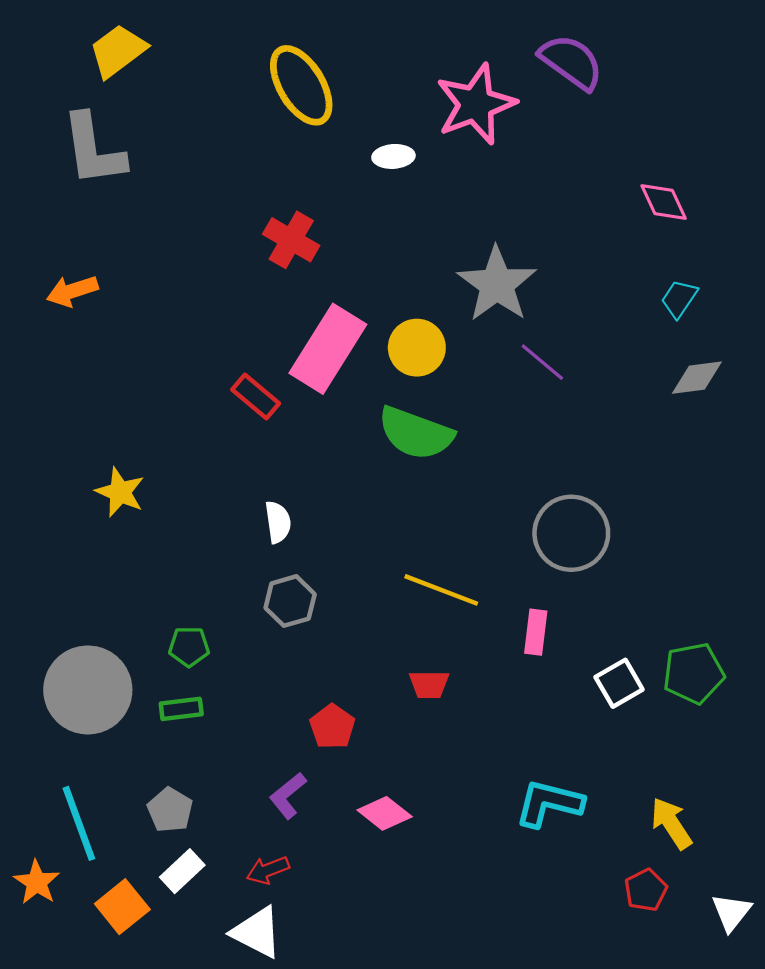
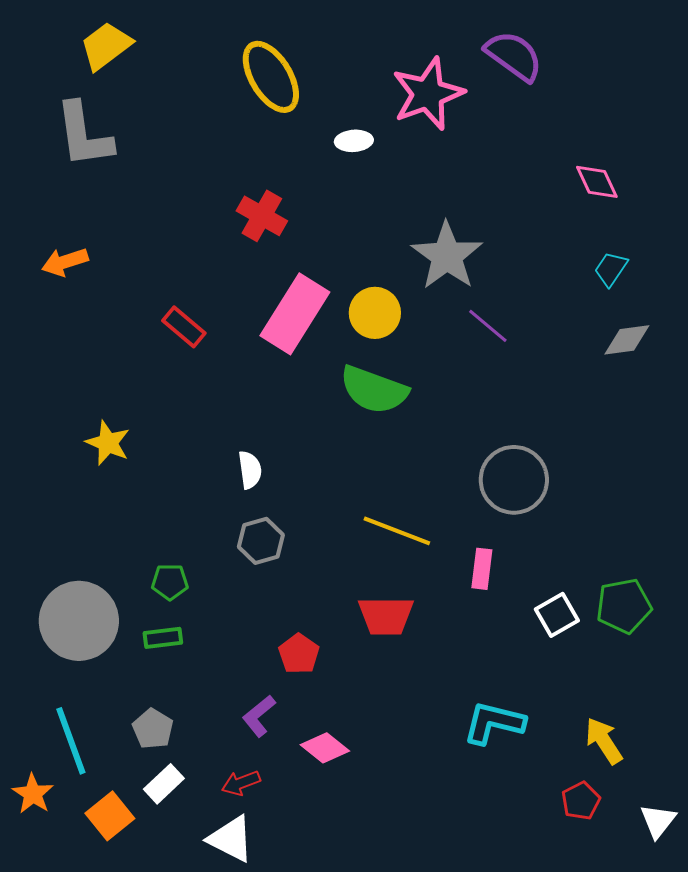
red rectangle: (256, 397) -> (184, 327), moved
red trapezoid: (429, 684) -> (386, 616), size x1.5
pink diamond: (385, 813) -> (325, 748), moved

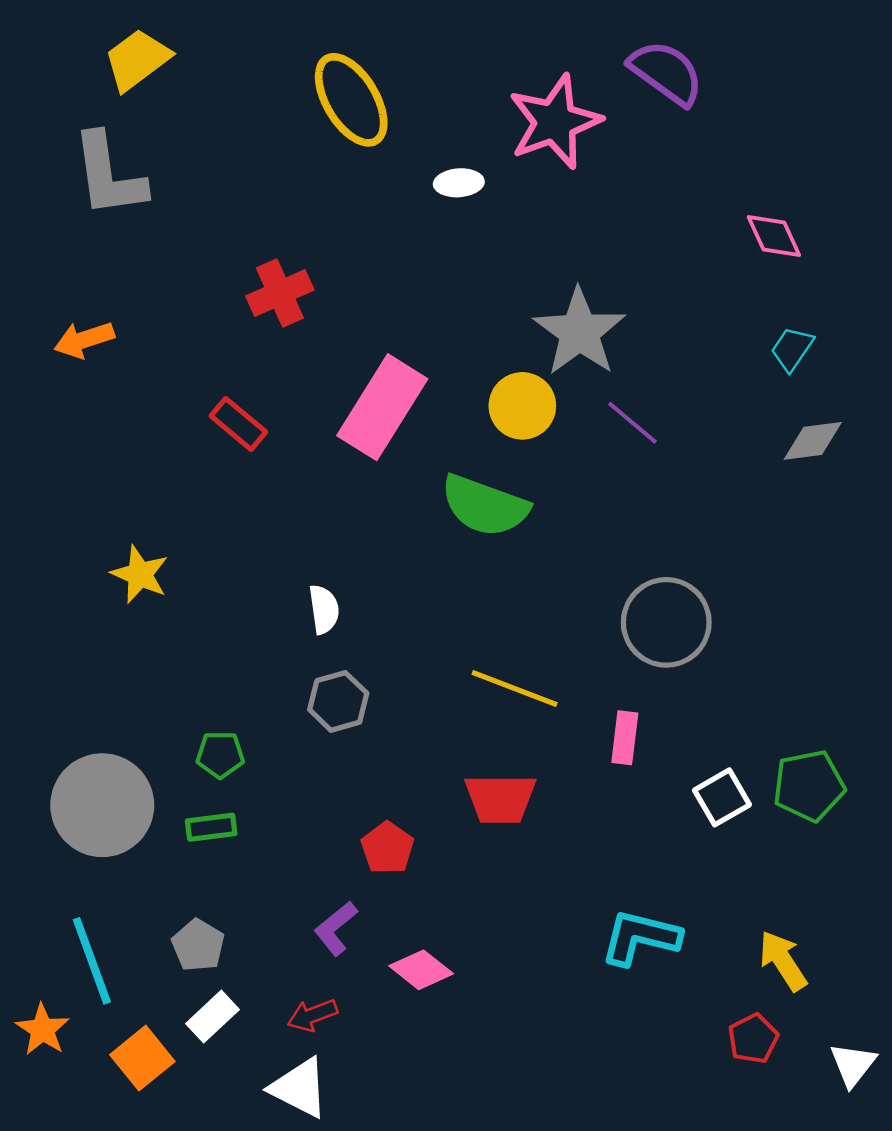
red cross: (262, 216) -> (280, 293), moved, turned 36
yellow circle: (375, 313) -> (522, 406), moved

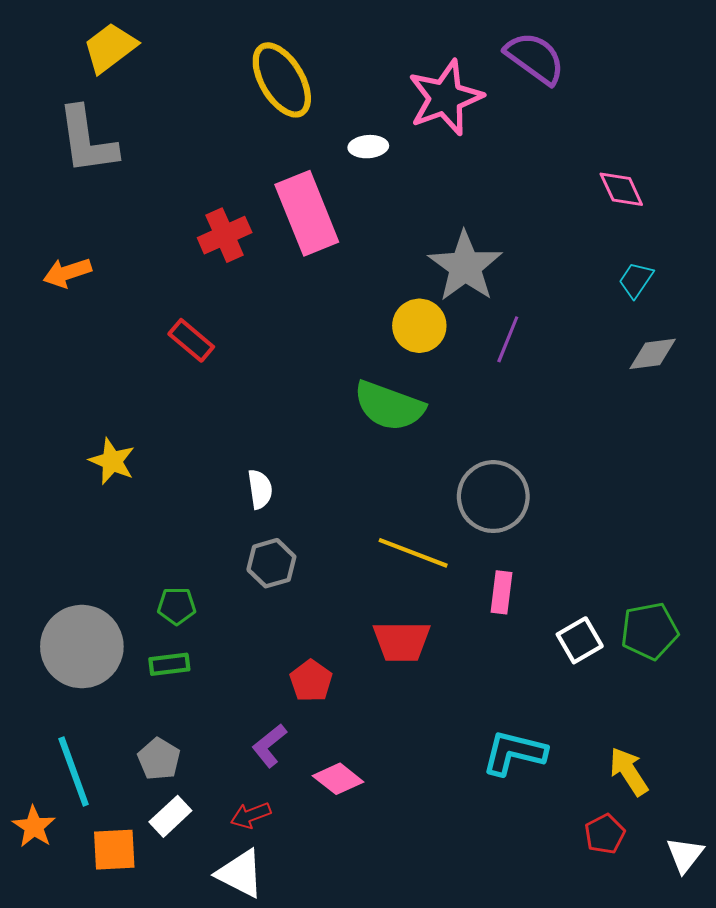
pink rectangle: (382, 407) -> (307, 213), moved, turned -54
purple line: (633, 423) -> (508, 339), turned 72
gray circle: (666, 622) -> (493, 497), moved
orange square: (142, 1058) -> (114, 850), turned 36

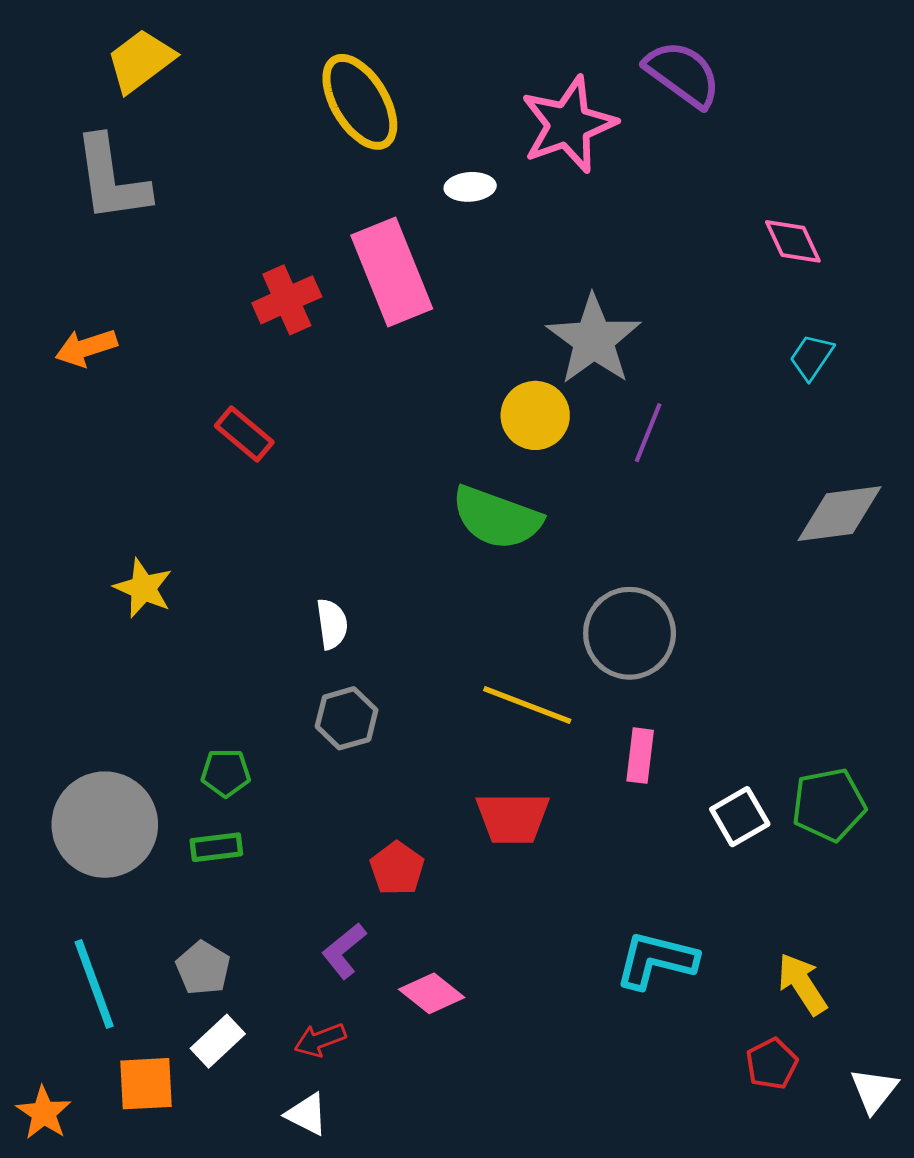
gray diamond: (653, 354) -> (839, 514), moved, size x1.4
orange star: (34, 827) -> (44, 1113), moved
white triangle: (240, 874) -> (307, 1114), size x0.7

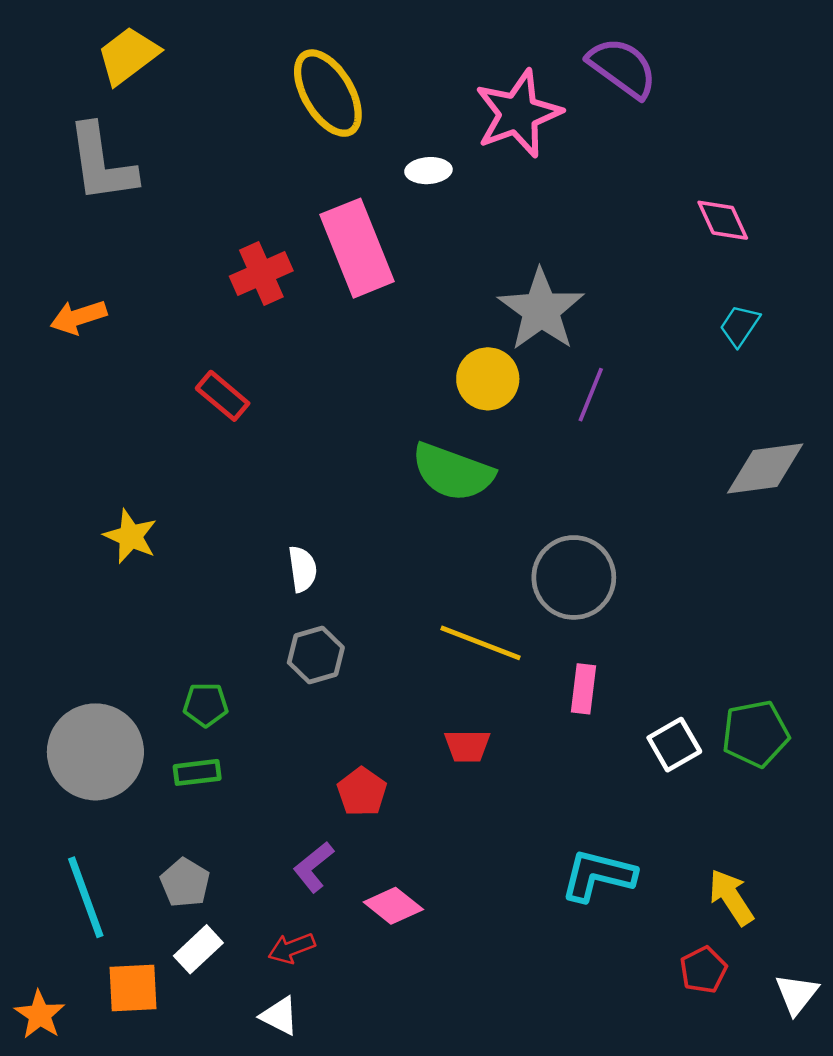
red trapezoid: (513, 818) -> (467, 746), size x0.7

